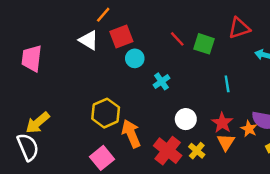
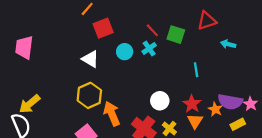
white triangle: (89, 40) -> (90, 59), moved
cyan circle: (135, 58) -> (125, 52), moved
cyan cross: (161, 81) -> (149, 48), moved

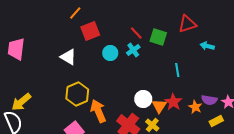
white triangle: (90, 59) -> (68, 57), moved
purple semicircle: (230, 102) -> (209, 100), size x0.7
orange triangle: (195, 121) -> (159, 106), moved

